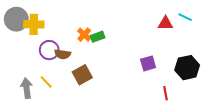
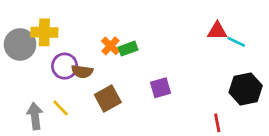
cyan line: (185, 17) -> (236, 42), moved
gray circle: (16, 19) -> (20, 44), moved
purple square: (148, 63) -> (161, 88), moved

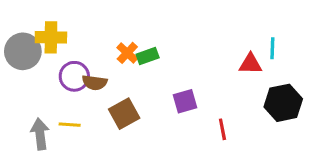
red triangle: (217, 31) -> (251, 64), moved
cyan line: (236, 42) -> (272, 48), turned 66
yellow line: (61, 108) -> (70, 125), turned -42
red line: (217, 123) -> (222, 129), moved

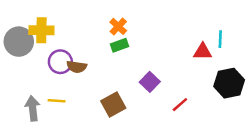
orange cross: (127, 53) -> (118, 26), moved
purple square: (185, 101) -> (150, 82), turned -30
brown square: (124, 114) -> (113, 105), moved
red line: (222, 129) -> (180, 105), turned 60

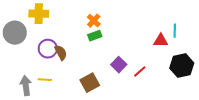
yellow cross: (41, 30) -> (39, 14), moved
brown semicircle: (77, 67) -> (61, 53), turned -126
red line: (180, 105) -> (140, 72), moved

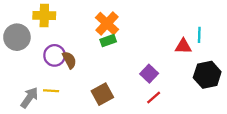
orange cross: (94, 21) -> (107, 23), size x1.5
purple square: (119, 65) -> (149, 74), moved
red line: (140, 72) -> (154, 98), moved
gray arrow: (26, 86) -> (29, 98), turned 42

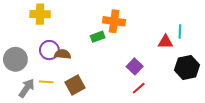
orange cross: (107, 23) -> (114, 21), moved, turned -35
gray circle: (17, 37) -> (15, 59), moved
brown semicircle: (69, 60) -> (63, 54), turned -56
brown square: (102, 94) -> (75, 85), moved

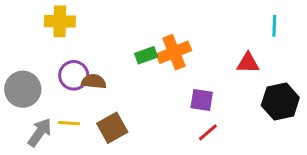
orange cross: (114, 21) -> (174, 52), moved, turned -30
cyan line: (180, 32) -> (274, 26), moved
purple square: (135, 66) -> (202, 100), turned -35

